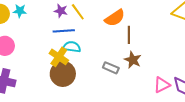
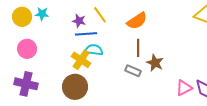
purple star: (61, 11) -> (79, 21), moved
brown line: (129, 35) -> (138, 48), moved
brown circle: (63, 74) -> (75, 87), moved

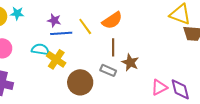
yellow line: (100, 15) -> (85, 26), moved
cyan semicircle: (94, 50) -> (40, 49), moved
brown circle: (75, 87) -> (80, 82), moved

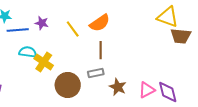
blue line: (61, 33) -> (18, 30), moved
brown star: (130, 62) -> (118, 87), moved
gray rectangle: (108, 70) -> (96, 73), turned -35

